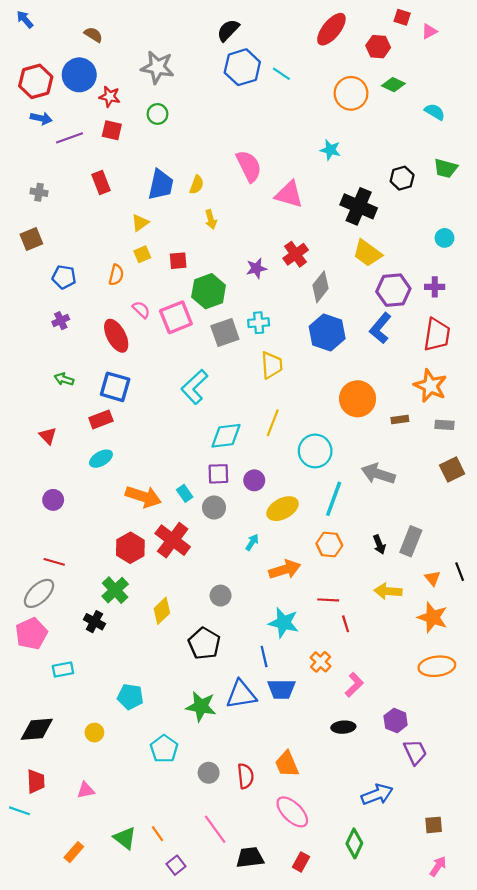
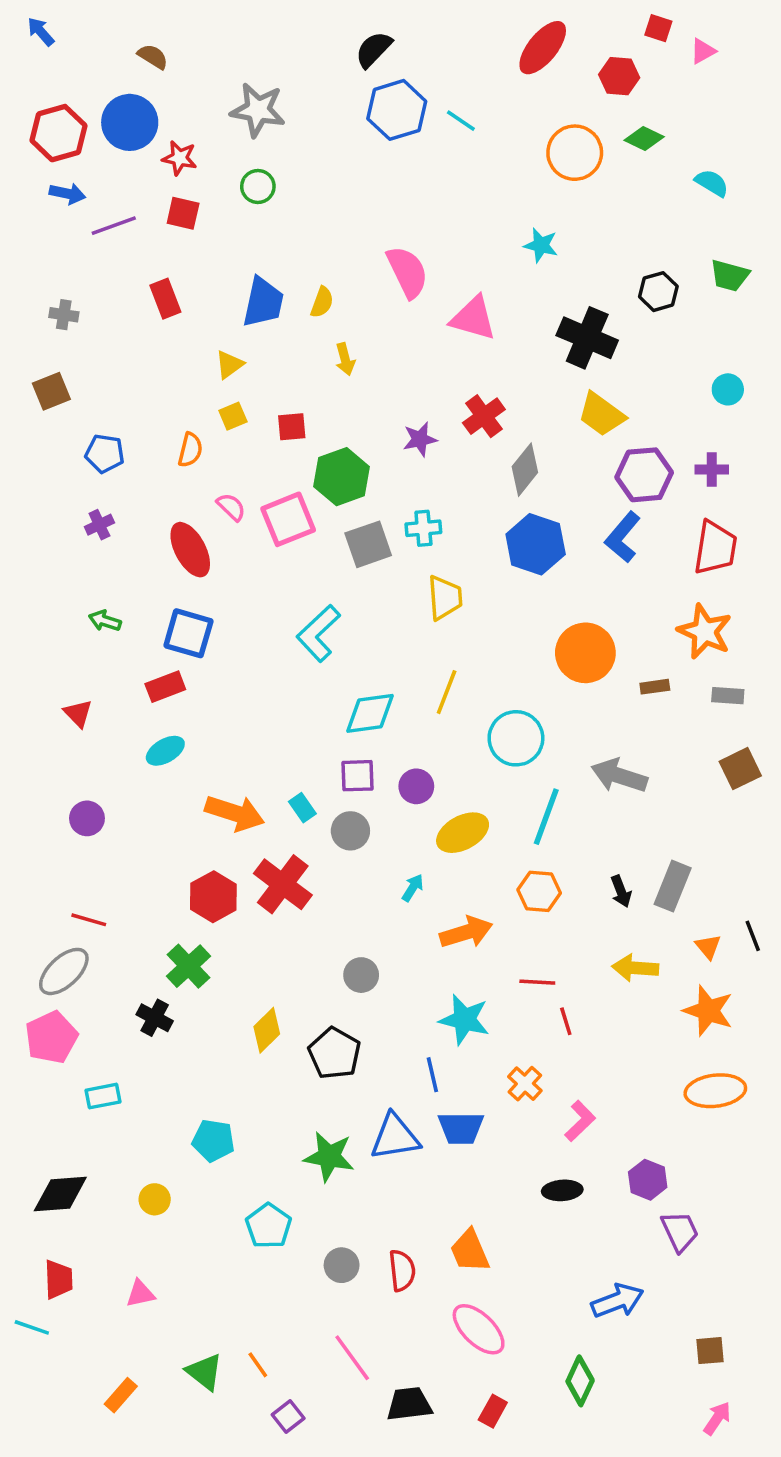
yellow diamond: (162, 611) -> (267, 1030), moved

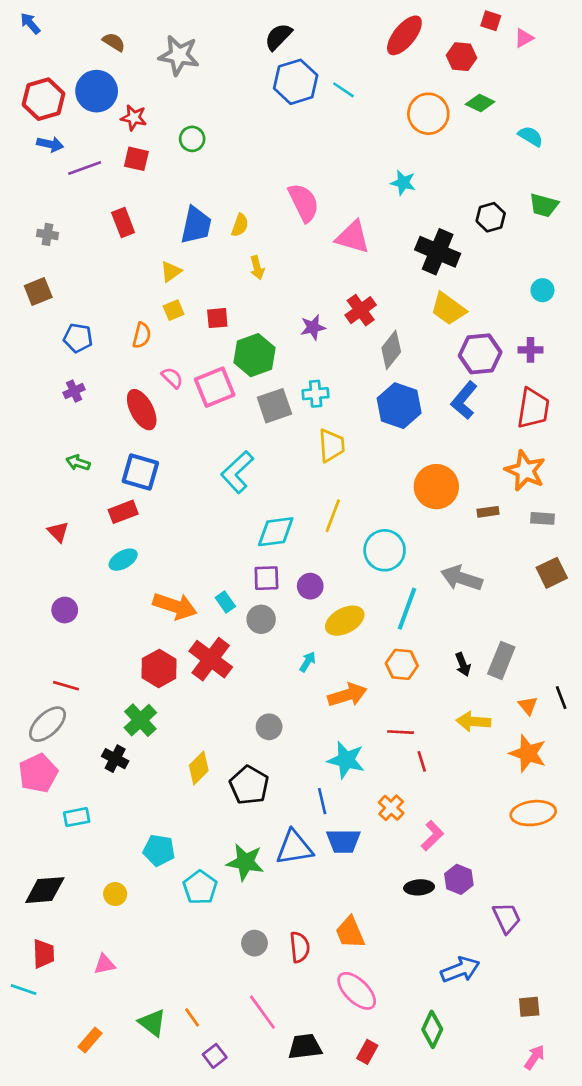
gray star: (258, 110) -> (179, 55), moved
purple hexagon: (648, 1180) -> (459, 879), moved
cyan pentagon: (269, 1226) -> (200, 887), moved

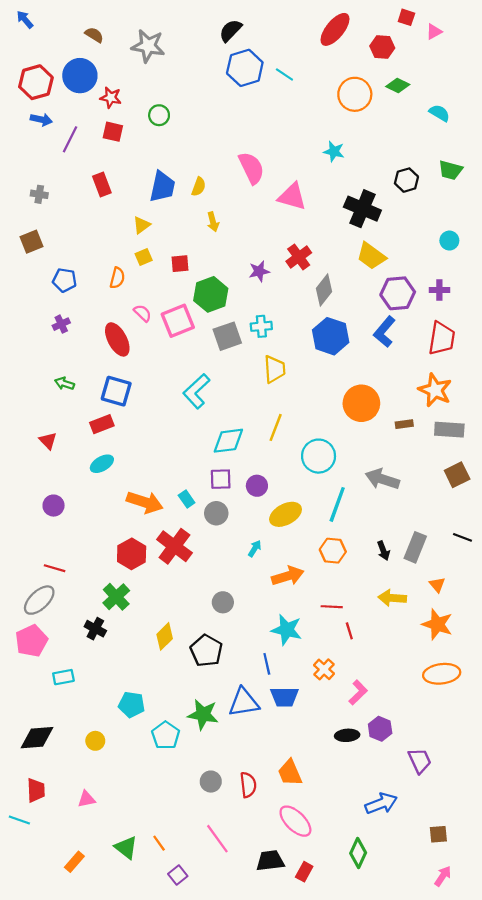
purple line: (85, 168) -> (70, 139), turned -44
gray rectangle: (542, 518) -> (449, 430), size x1.5
black line: (561, 698) -> (463, 537), moved, turned -48
black trapezoid: (305, 1047) -> (270, 861), moved

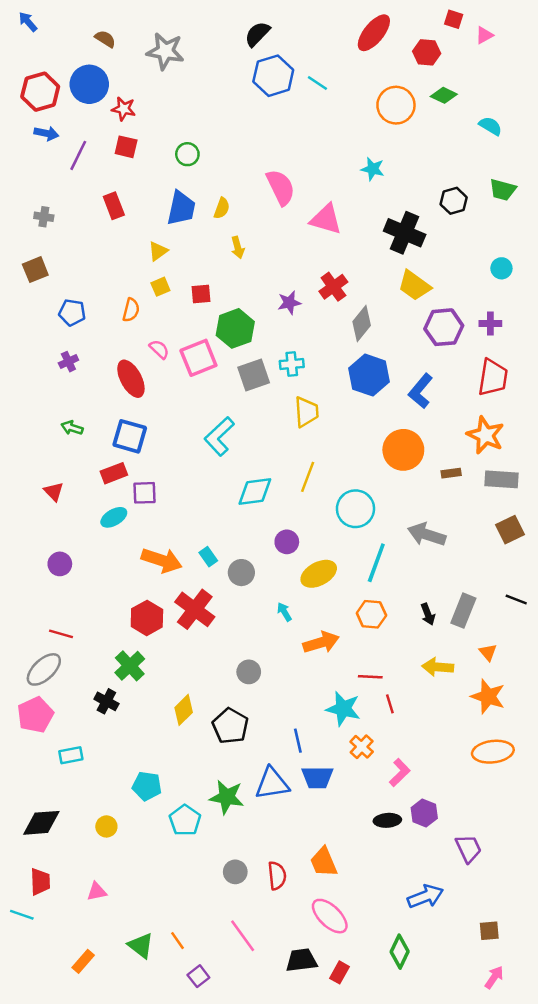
green circle: (159, 115) -> (187, 154), moved
blue L-shape: (384, 332) -> (420, 391), moved
purple square: (221, 479) -> (144, 493), moved
cyan arrow: (255, 548) -> (284, 612), turned -63
cyan star: (287, 630) -> (343, 709), moved

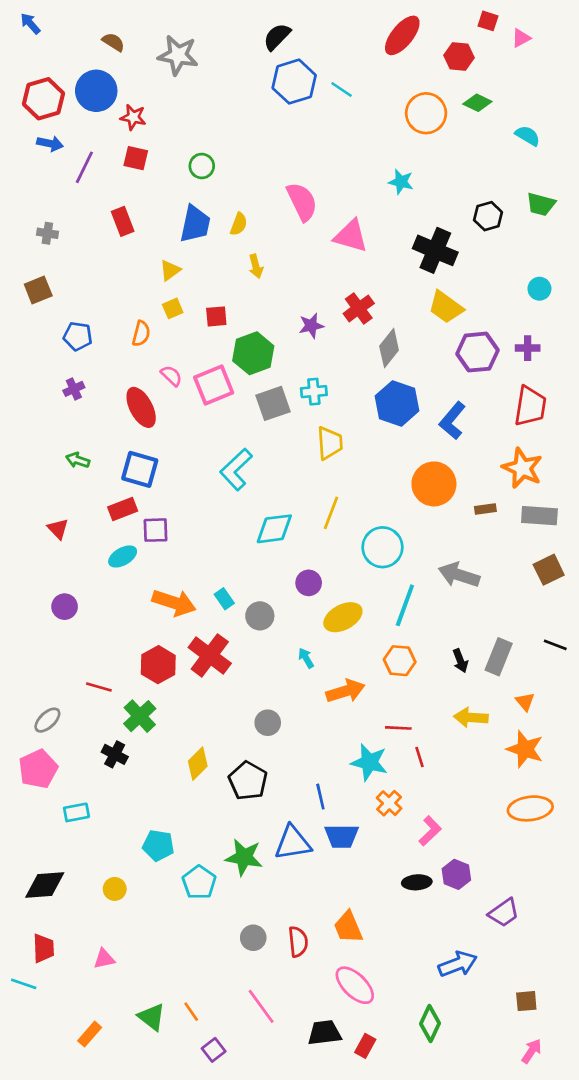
red line: (61, 634) -> (99, 687), moved
gray ellipse: (44, 669) -> (47, 720), size x0.7
purple trapezoid: (468, 849) -> (504, 913), turned 80

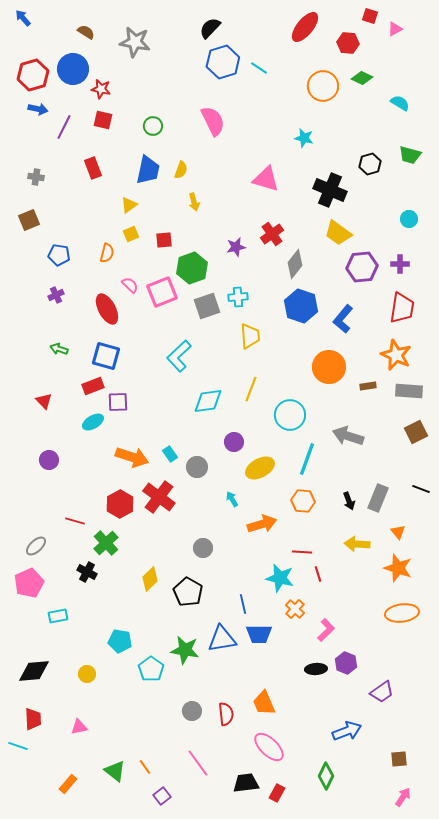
pink semicircle: (302, 202) -> (213, 121), moved

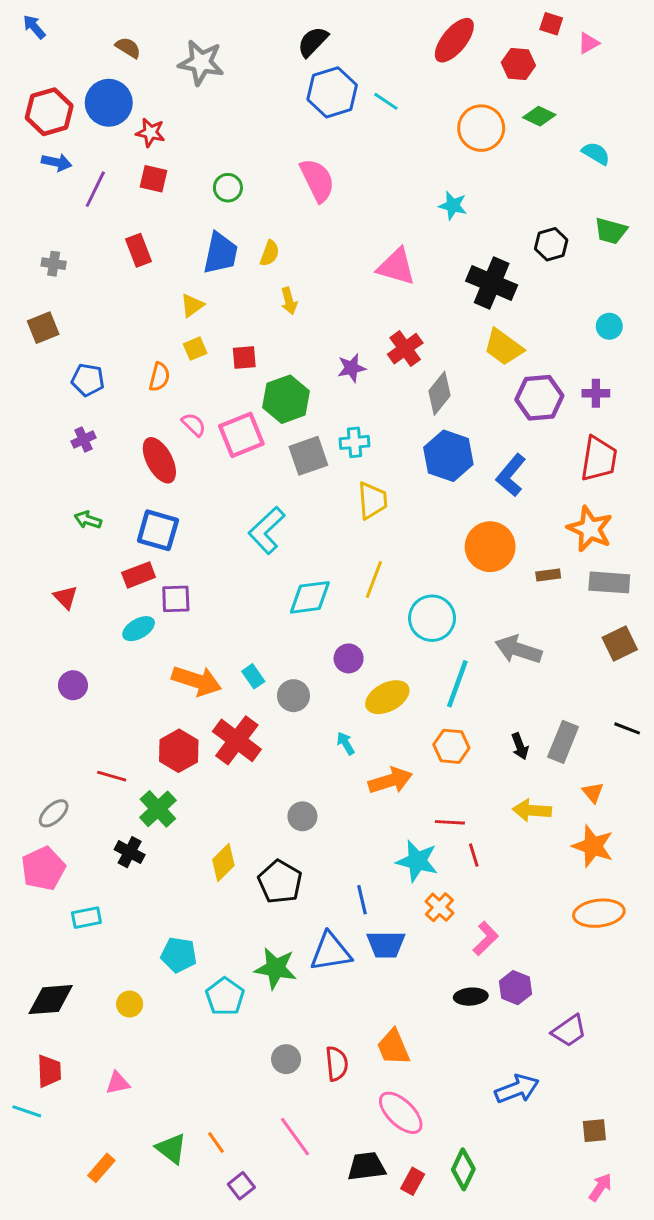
green diamond: (326, 776) -> (463, 1169), moved

